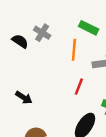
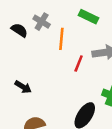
orange line: (74, 50) -> (61, 39), moved
red line: (79, 87) -> (79, 64), moved

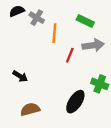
green rectangle: (88, 17) -> (85, 21), moved
black semicircle: (19, 30) -> (17, 11), moved, turned -56

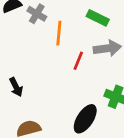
black arrow: (20, 76) -> (16, 87), turned 32

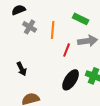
gray cross: (37, 14) -> (30, 27), moved
black ellipse: (85, 119) -> (71, 80), moved

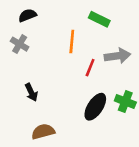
green rectangle: (81, 19) -> (99, 19), moved
gray cross: (30, 27) -> (20, 44), moved

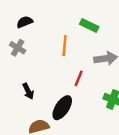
red line: (90, 68) -> (79, 78), moved
black ellipse: (95, 107) -> (62, 108), moved

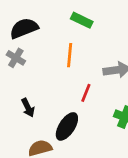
black semicircle: (25, 22) -> (24, 28), size x1.5
green rectangle: (89, 25) -> (82, 20), moved

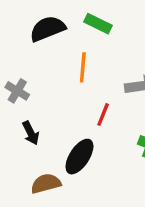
black semicircle: (24, 28) -> (48, 29), moved
gray cross: (16, 58) -> (17, 91), moved

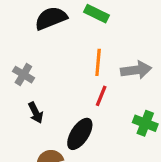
orange line: (83, 67) -> (98, 62), moved

